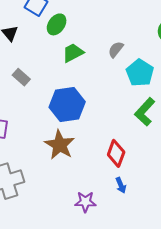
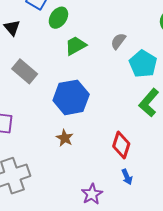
gray rectangle: (21, 77) -> (25, 71), size x1.4
brown star: (60, 145) -> (65, 138), size x0.6
purple star: (85, 202) -> (92, 194), turned -30

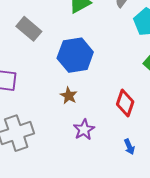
blue arrow: (127, 177) -> (129, 147), moved
purple star: (92, 194) -> (84, 130), moved

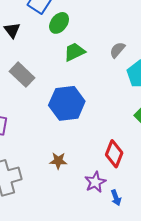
brown star: (69, 96) -> (58, 161), moved, turned -30
purple star: (84, 130) -> (95, 182), moved

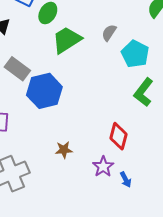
green trapezoid: (74, 52) -> (67, 40), size x1.4
blue hexagon: (67, 103) -> (44, 91), moved

